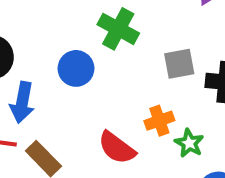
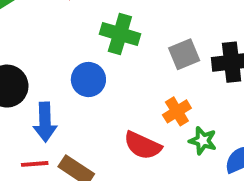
green star: (189, 143) -> (203, 141), moved

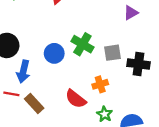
green cross: (120, 34) -> (82, 44), moved
green star: (203, 141) -> (105, 114), moved

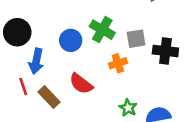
orange cross: (100, 84) -> (118, 63), moved
red line: (11, 94) -> (23, 87), turned 63
red semicircle: (76, 99) -> (81, 84), moved

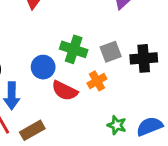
red semicircle: (81, 84) -> (65, 91), moved
brown rectangle: (49, 97) -> (32, 130), turned -65

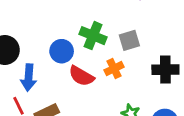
black cross: (144, 58) -> (165, 70), moved

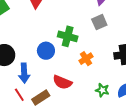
gray square: (129, 40) -> (99, 22), moved
red semicircle: (81, 76) -> (62, 82), moved

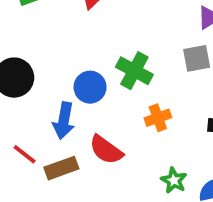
blue arrow: (24, 73) -> (64, 121), moved
red line: (19, 95) -> (25, 154), turned -32

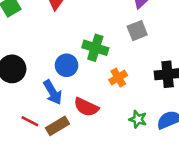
blue arrow: (64, 121) -> (53, 92), turned -30

